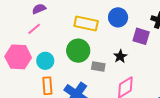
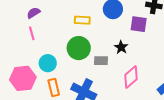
yellow rectangle: (86, 24) -> (82, 20), size x0.7
pink line: (34, 29) -> (32, 33), turned -56
pink hexagon: (18, 57) -> (23, 78), moved

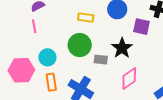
black star: (121, 47) -> (122, 48), size x1.5

